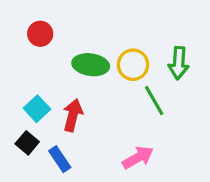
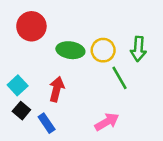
red circle: (40, 34) -> (31, 26), size x1.5
cyan square: (37, 109) -> (18, 85), moved

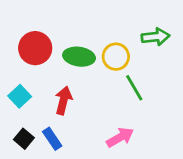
red circle: (31, 26) -> (35, 48), moved
green arrow: (138, 49) -> (155, 37), moved, turned -100
black square: (21, 111) -> (24, 139), moved

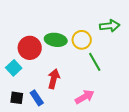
red circle: (35, 48) -> (30, 48), moved
red arrow: (63, 101) -> (54, 79), moved
black square: (24, 139) -> (17, 98), turned -32

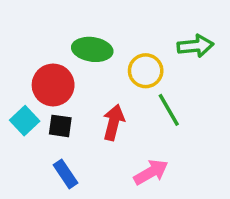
green ellipse: (56, 40) -> (92, 49), moved
red arrow: (54, 79) -> (114, 122), moved
black square: (17, 98) -> (60, 126), moved

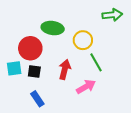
green arrow: (195, 46) -> (112, 15), moved
cyan square: (25, 121) -> (14, 68), turned 35
pink arrow: (151, 172) -> (86, 87), moved

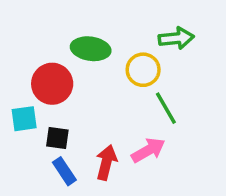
green arrow: (112, 15) -> (176, 38), moved
red arrow: (65, 69) -> (106, 162), moved
black square: (34, 72) -> (57, 138), moved

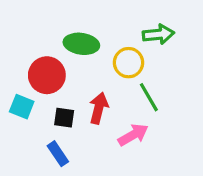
cyan square: (24, 119) -> (22, 107), turned 30
black square: (57, 138) -> (64, 118), moved
red arrow: (106, 162) -> (99, 108), moved

